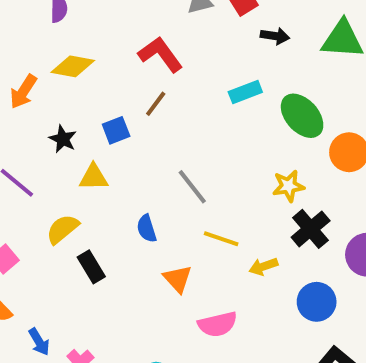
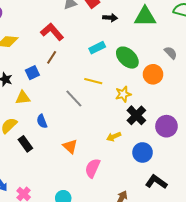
blue semicircle: (147, 228) -> (42, 121), moved
yellow line: (221, 239) -> (93, 81), moved
pink semicircle: (217, 324) -> (93, 168), turned 132

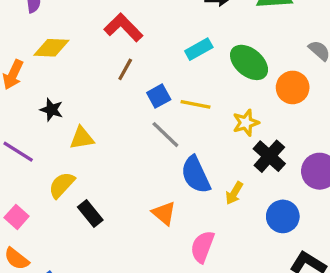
blue square: (32, 73) -> (159, 96), moved
blue semicircle: (42, 121) -> (196, 175), moved, size x1.6
yellow arrow: (114, 137) -> (234, 193), turned -32

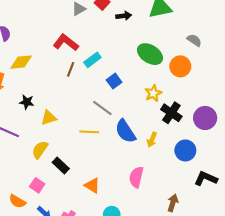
cyan rectangle: (199, 49) -> (92, 60), moved
blue square: (159, 96) -> (114, 81), moved
yellow line: (196, 104) -> (89, 132), moved
orange triangle: (164, 213) -> (92, 185), moved
pink square: (17, 217) -> (37, 185), moved

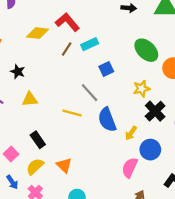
yellow diamond: (21, 62) -> (38, 33), moved
yellow triangle: (49, 118) -> (30, 99), moved
yellow semicircle: (40, 150) -> (35, 166), moved
blue circle: (185, 150) -> (150, 150), moved
pink semicircle: (136, 177) -> (130, 168), moved

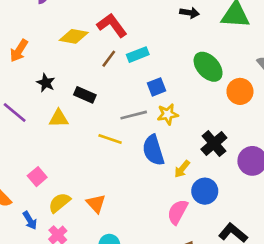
yellow star: (142, 89) -> (168, 114), moved
gray line: (90, 93) -> (134, 115), turned -66
black rectangle: (38, 140) -> (85, 95), moved, turned -35
pink square: (11, 154) -> (37, 177), moved

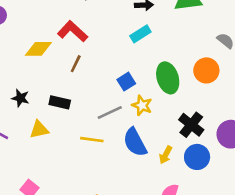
cyan rectangle: (138, 55) -> (140, 34), moved
green ellipse: (208, 67) -> (168, 78), moved, turned 36
yellow star: (168, 114) -> (142, 105), turned -30
blue circle: (205, 191) -> (197, 157), moved

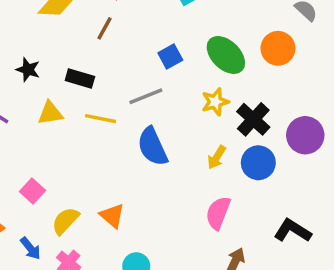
green ellipse: (168, 78) -> (226, 55), turned -32
yellow star: (142, 105) -> (215, 102), moved, turned 30
yellow line: (92, 140) -> (101, 119), moved
blue semicircle: (135, 142) -> (153, 147), moved

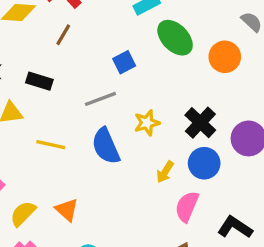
green ellipse: (226, 55) -> (175, 38), moved
yellow star: (215, 102) -> (147, 123), moved
yellow line: (101, 119) -> (51, 145), moved
yellow arrow: (217, 157) -> (165, 172), moved
pink semicircle: (218, 213) -> (187, 207), moved

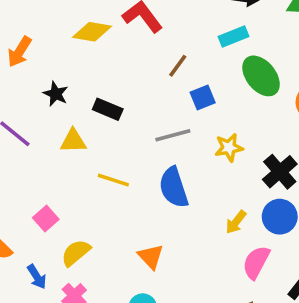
brown line: (63, 35) -> (178, 66), moved
yellow star: (147, 123) -> (229, 147), moved
orange triangle: (67, 210) -> (151, 257), moved

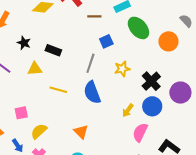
brown line: (178, 66) -> (94, 16), moved, turned 56
gray line: (173, 135) -> (90, 63), turned -54
pink square: (46, 218) -> (21, 113), turned 32

